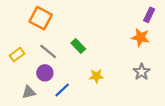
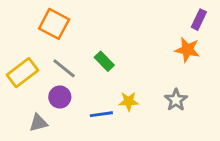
yellow rectangle: (17, 55) -> (23, 73), size x1.5
gray star: (142, 72) -> (176, 100), moved
blue line: (62, 90) -> (101, 114), moved, turned 35

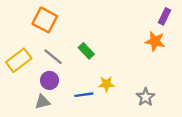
gray star: (176, 100) -> (146, 97), moved
gray triangle: (38, 123) -> (42, 102), moved

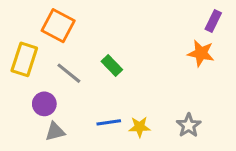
yellow rectangle: (19, 60) -> (24, 59), moved, turned -35
purple circle: (50, 80) -> (44, 104), moved
yellow star: (106, 84) -> (139, 127), moved

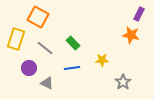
blue line: (109, 122) -> (72, 68), moved
yellow star: (139, 127) -> (102, 60), moved
gray triangle: (55, 132) -> (47, 83), moved, turned 40

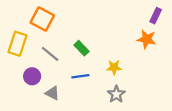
gray star: (123, 82) -> (116, 94), moved

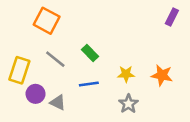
orange star: (147, 39) -> (162, 75), moved
yellow rectangle: (18, 44) -> (19, 70), moved
purple circle: (32, 76) -> (36, 94), moved

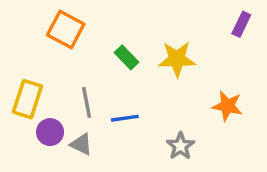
green rectangle: (90, 53) -> (127, 57), moved
gray line: (55, 59) -> (87, 103), moved, turned 40
yellow star: (126, 74) -> (177, 59), moved, size x1.5

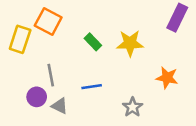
purple rectangle: (241, 24) -> (177, 18), size x1.5
yellow rectangle: (27, 99) -> (20, 39), moved
gray line: (87, 103) -> (51, 75), moved

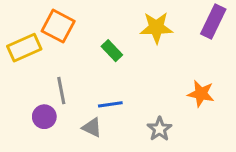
yellow rectangle: (20, 39) -> (24, 48), turned 48
yellow star: (130, 43) -> (156, 28), moved
gray triangle: (60, 106) -> (92, 127), moved

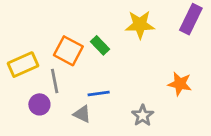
orange square: (58, 26) -> (68, 51), moved
yellow rectangle: (24, 48) -> (23, 65), moved

